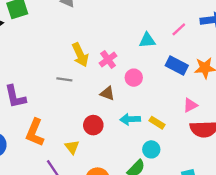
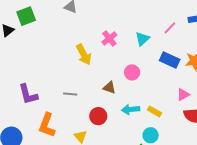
cyan triangle: (147, 40) -> (142, 39), turned -35
pink cross: (108, 59) -> (109, 39), moved
gray line: (64, 79) -> (70, 94), moved

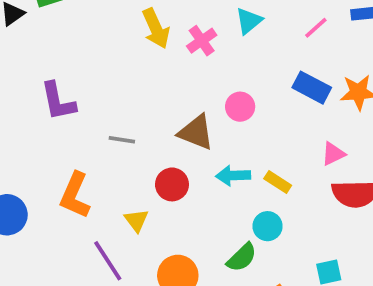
cyan triangle: (142, 39) -> (249, 21), moved
yellow arrow: (84, 55) -> (156, 28), moved
brown triangle: (109, 88) -> (196, 132), size x1.5
purple L-shape: (28, 94) -> (58, 101), moved

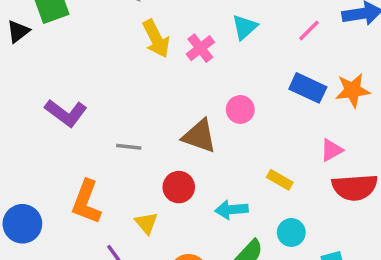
purple L-shape: (58, 101) -> (66, 113), turned -39
cyan arrow: (233, 176) -> (231, 210), moved
cyan circle: (268, 226) -> (291, 232), moved

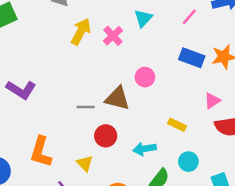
yellow arrow: (156, 39) -> (81, 32), turned -120
gray line: (129, 147) -> (86, 107), moved

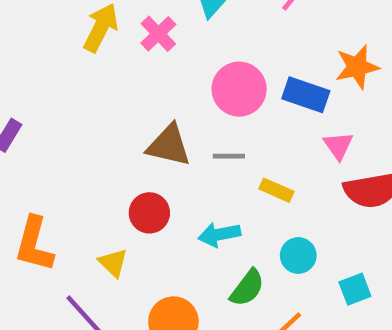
blue rectangle: (192, 58) -> (306, 95), moved
pink circle: (145, 77) -> (239, 89), moved, size x1.5
pink triangle: (212, 101) -> (338, 146), turned -30
gray line: (86, 107) -> (229, 156), moved

